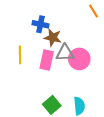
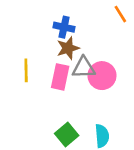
blue cross: (40, 24) -> (64, 27), moved
brown star: (53, 38) -> (68, 48), turned -30

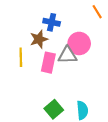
brown star: (68, 48) -> (39, 39), moved
pink circle: (102, 76) -> (79, 43), moved

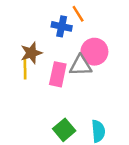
orange line: (97, 12) -> (78, 14), moved
brown star: (39, 39) -> (31, 53), moved

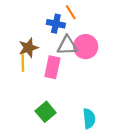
gray triangle: (81, 66) -> (67, 45), moved
green square: (64, 130) -> (46, 112), moved

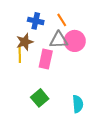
orange line: (71, 12) -> (62, 20), moved
blue cross: (56, 24) -> (36, 21), moved

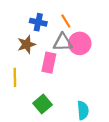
yellow line: (20, 54) -> (15, 77), moved

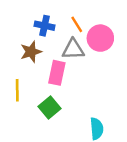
pink circle: (80, 43) -> (100, 38), moved
green square: (43, 104) -> (49, 108), moved

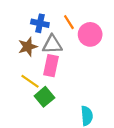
gray triangle: (73, 49) -> (52, 44), moved
yellow line: (17, 90) -> (30, 81), moved, turned -54

